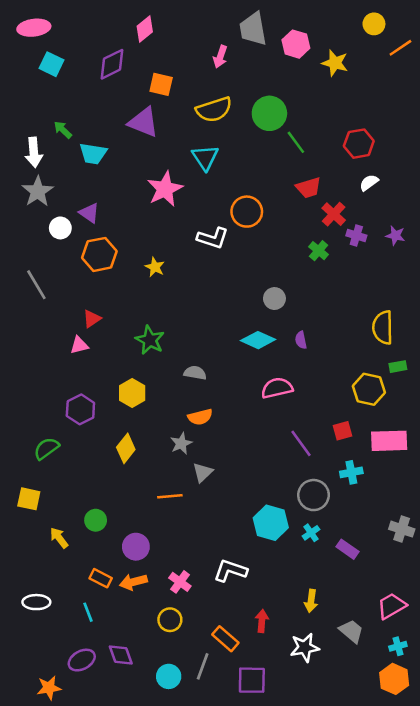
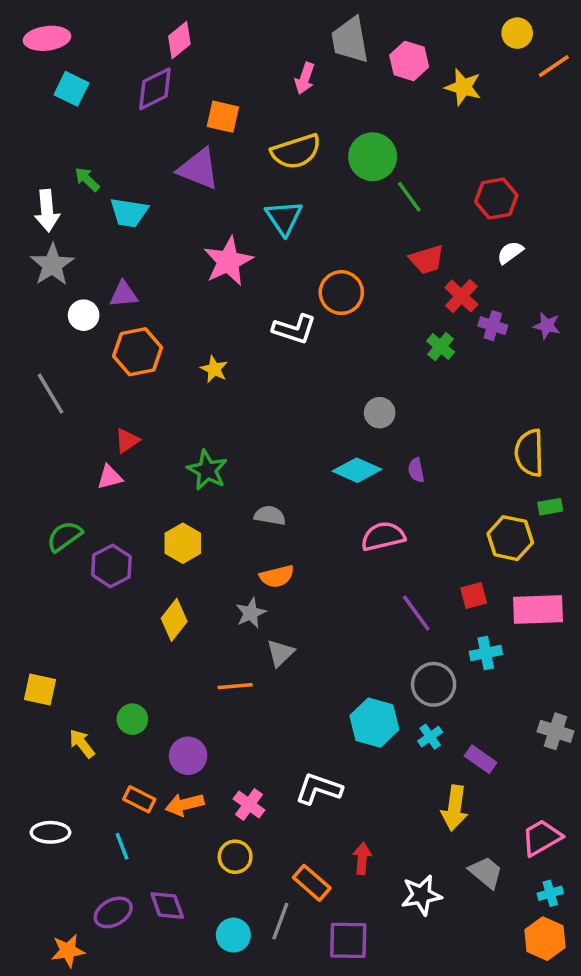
pink diamond: (145, 29) -> (179, 40), moved
purple triangle: (89, 213) -> (124, 294), turned -40
green semicircle: (46, 448) -> (64, 536), moved
yellow arrow: (311, 601) -> (454, 808), moved, size x1.4

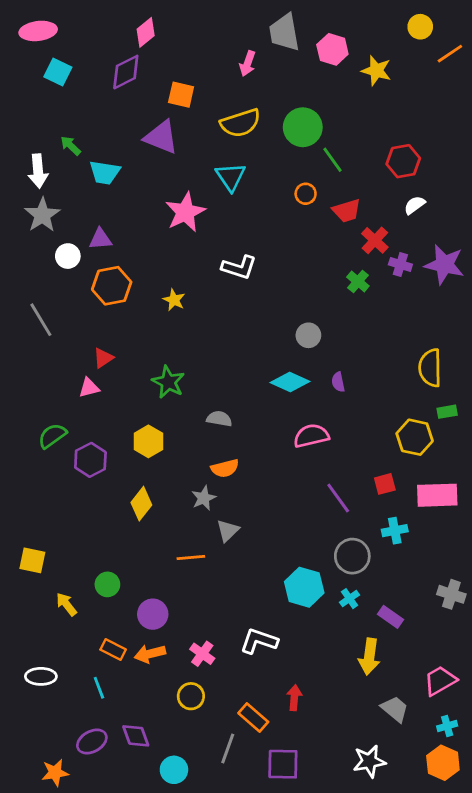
orange circle: (341, 293) -> (306, 194), moved, size x0.6
purple star: (547, 326) -> (444, 265), size x1.8
white star: (421, 895) -> (369, 761), moved
cyan circle: (233, 935) -> (174, 770), moved

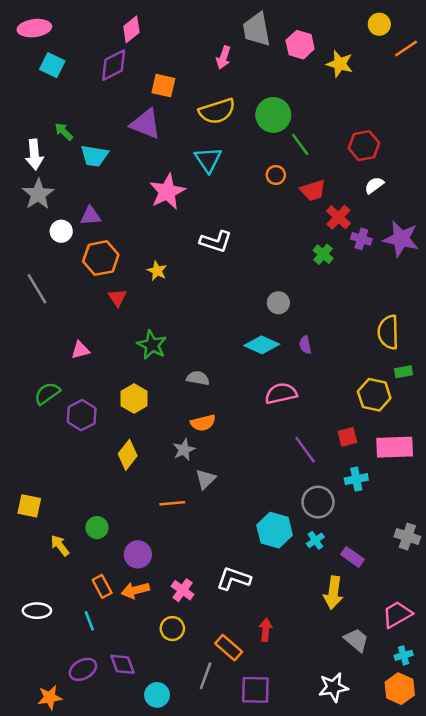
red triangle: (103, 358) -> (117, 298), moved, turned -30
orange rectangle: (113, 650) -> (102, 586), turned 35

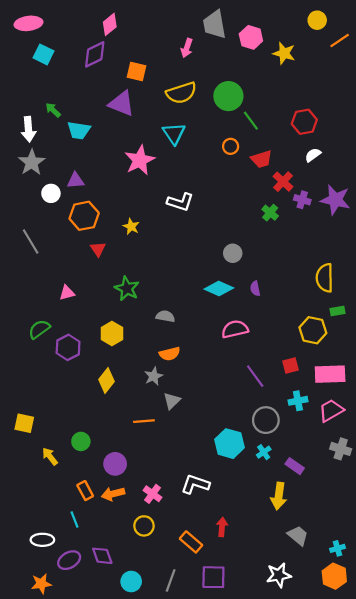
white ellipse: (37, 611) -> (42, 540), moved
pink trapezoid: (397, 614) -> (331, 410), moved
gray line: (206, 676) -> (171, 580), moved

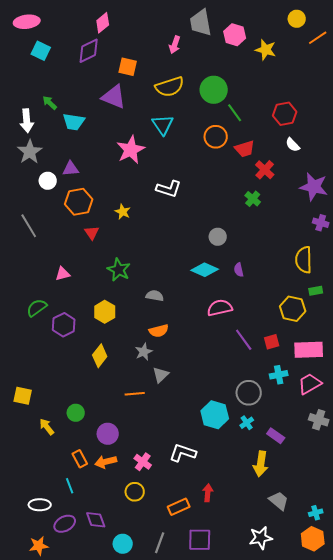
orange circle: (231, 146) -> (216, 137), size x1.5
white semicircle: (313, 155) -> (293, 145), turned -98
purple cross: (302, 200) -> (321, 223), moved
purple line: (255, 376) -> (244, 340), moved
orange rectangle: (191, 542) -> (179, 507), turned -65

